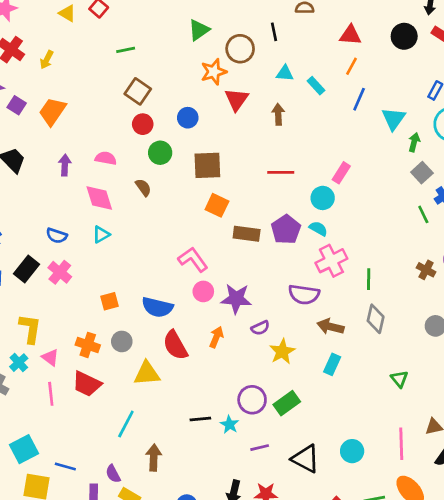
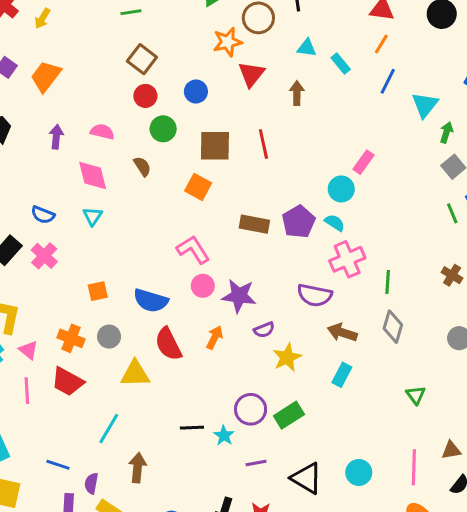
red line: (281, 172) -> (263, 144), moved, turned 75
orange square: (217, 205) -> (198, 187), moved
cyan triangle: (101, 235) -> (92, 216), turned -30
blue line: (65, 467) -> (58, 465), moved
purple semicircle: (113, 474) -> (91, 483), turned 36

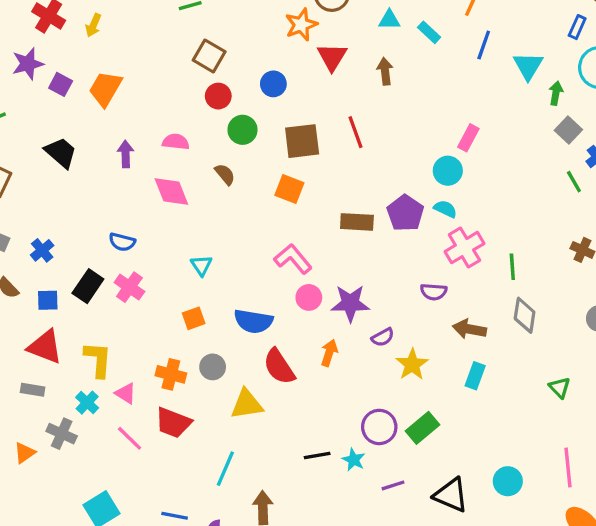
cyan triangle: (92, 216) -> (201, 265), moved
purple semicircle: (315, 295) -> (434, 292), size x0.7
pink line: (27, 391) -> (130, 438), turned -35

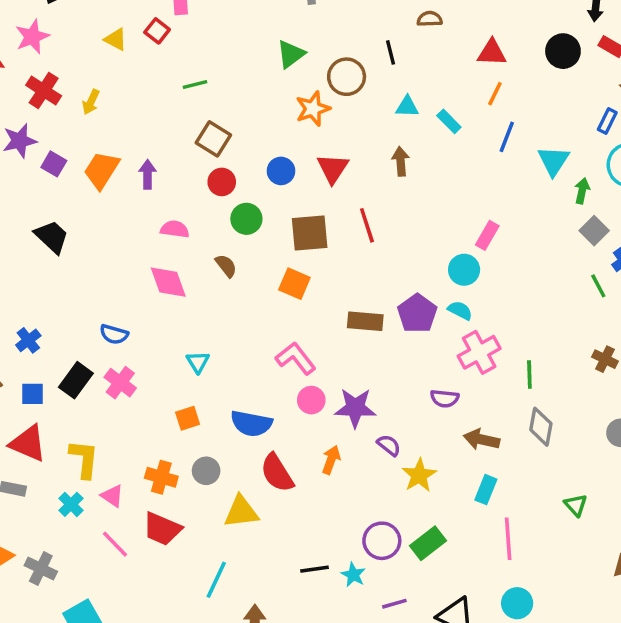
red triangle: (332, 57) -> (333, 168), moved
purple arrow: (126, 154) -> (147, 174), moved
purple semicircle: (383, 337) -> (389, 445), turned -115
gray cross: (62, 434) -> (41, 569), moved
pink line: (568, 467) -> (508, 539), moved

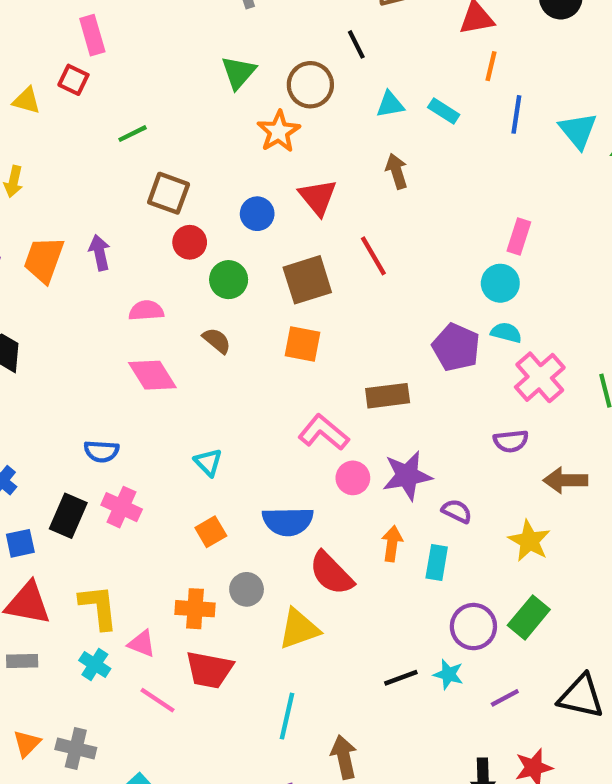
brown rectangle: (365, 321) -> (388, 396), moved
yellow star: (419, 475) -> (529, 541), moved
cyan rectangle: (486, 490) -> (437, 563), moved

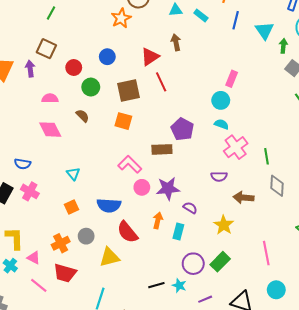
green line: (133, 134) -> (51, 13), turned -40
brown square: (169, 193) -> (46, 49), moved
red triangle: (318, 197) -> (150, 57), moved, turned 30
purple pentagon: (456, 347) -> (182, 129), moved
orange cross: (195, 609) -> (61, 243), turned -36

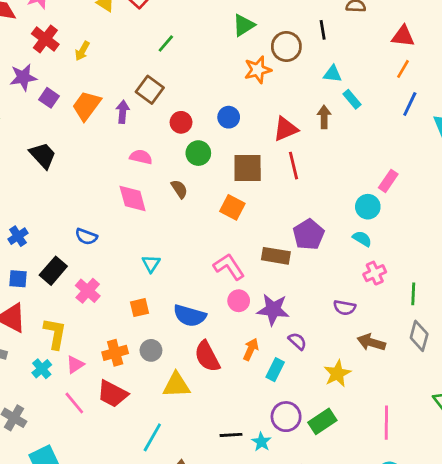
cyan rectangle: (201, 16) -> (352, 99), moved
pink cross: (236, 147) -> (375, 273), size x0.7
pink cross: (30, 191) -> (88, 291), moved
pink triangle: (34, 258) -> (75, 365), turned 48

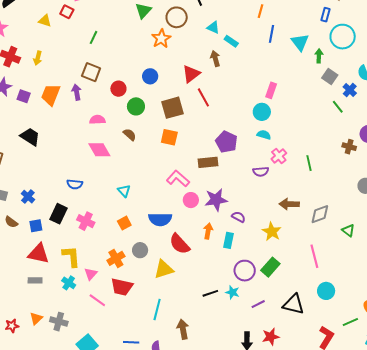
cyan triangle: (333, 74) -> (213, 28), turned 32
purple semicircle: (345, 308) -> (261, 172), moved
gray diamond: (419, 336) -> (320, 214), moved, turned 70

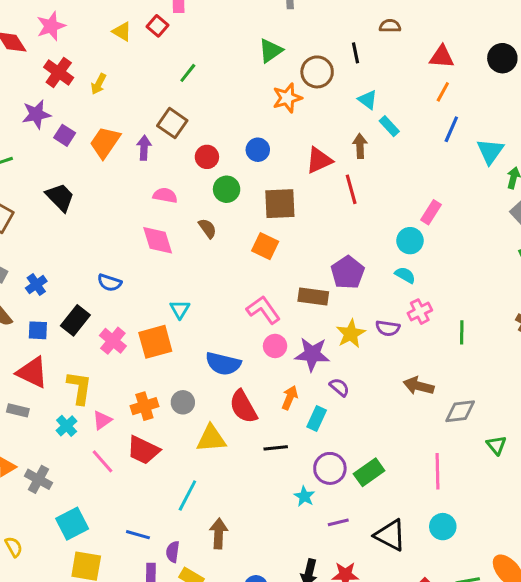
red line: (203, 97) -> (351, 189), moved
orange square: (124, 223) -> (155, 342), moved, size x1.6
yellow star: (272, 232) -> (351, 334), moved
black line: (210, 293) -> (276, 448), moved

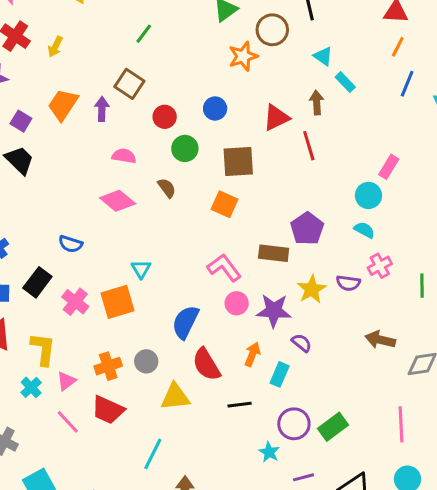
purple square: (65, 135) -> (21, 121), moved
pink diamond: (158, 240) -> (118, 201), turned -32
blue semicircle: (223, 364) -> (185, 322), turned 104

